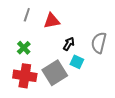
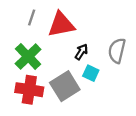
red triangle: (52, 21) -> (61, 25), size x1.4
green cross: (24, 48) -> (28, 57), size x1.6

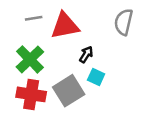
gray line: (32, 18) -> (34, 18), turned 63
gray semicircle: (117, 51) -> (124, 22), moved

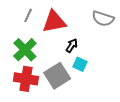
gray line: (34, 18) -> (28, 15), turned -56
gray semicircle: (124, 22) -> (103, 19), turned -85

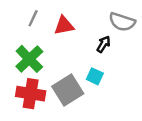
red triangle: (54, 22) -> (64, 26), size x0.7
black arrow: (72, 46) -> (104, 44), moved

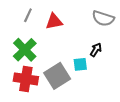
black arrow: (104, 44) -> (96, 50), moved
cyan square: (95, 76) -> (80, 64), turned -32

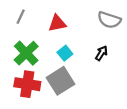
gray line: (28, 15) -> (21, 17), moved
cyan square: (80, 64) -> (65, 53), moved, turned -32

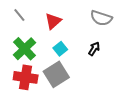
gray line: (21, 17) -> (19, 15), turned -64
red triangle: (57, 23) -> (53, 21), turned -30

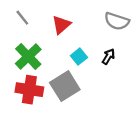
cyan square: (60, 49) -> (79, 57), moved

